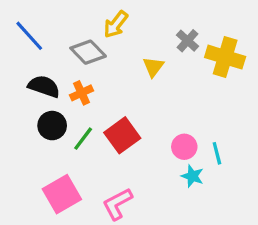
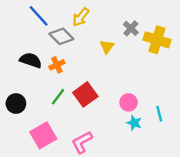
blue line: (29, 36) -> (39, 16), moved
black circle: (52, 126) -> (16, 104), moved
cyan line: (217, 153) -> (159, 114), moved

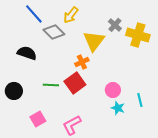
yellow triangle: (107, 47) -> (94, 41), size x1.6
orange cross: (57, 65) -> (82, 62), moved
green line: (58, 97) -> (51, 85), turned 56
pink square: (43, 135) -> (38, 119), size x0.7

